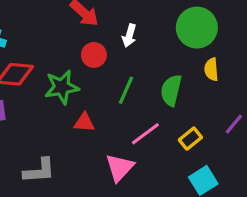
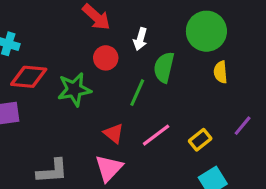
green semicircle: (171, 90) -> (164, 67), moved
red triangle: (84, 122) -> (114, 133), moved, turned 35
pink triangle: (120, 168) -> (109, 168), moved

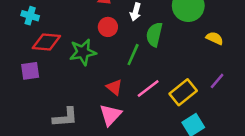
yellow semicircle: (221, 72) -> (215, 38), moved, turned 120
yellow rectangle: (200, 140) -> (183, 92), size x1.5

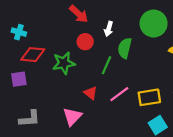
yellow rectangle: (183, 92) -> (149, 97), turned 30
pink triangle: (110, 115) -> (72, 117), moved
gray L-shape: (65, 117) -> (30, 119), moved

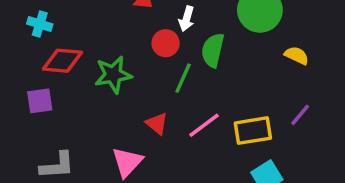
red circle: (85, 42) -> (166, 43), moved

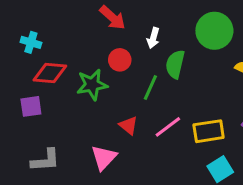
red circle: (166, 43) -> (120, 60), moved

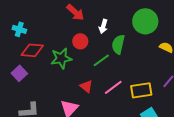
green line: (150, 88) -> (101, 60), turned 30
purple square: (31, 106) -> (19, 73), turned -35

